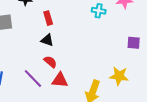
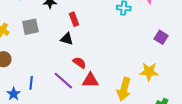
black triangle: (47, 40) -> (67, 39), moved
purple square: (134, 43) -> (161, 37), turned 32

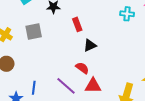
black triangle: (67, 39) -> (90, 45), moved, turned -40

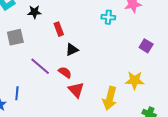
purple line: (66, 86) -> (40, 66), moved
red triangle: (93, 86) -> (76, 90), turned 48

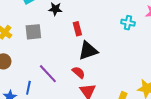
black triangle: (72, 50) -> (88, 51), size x1.5
purple line: (40, 66) -> (48, 74), moved

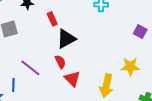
red semicircle: (79, 72) -> (60, 62), turned 32

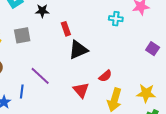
red semicircle: (60, 62) -> (105, 76), moved, turned 72
yellow star: (130, 67) -> (146, 93), moved

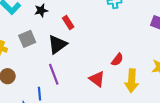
black triangle: (78, 50) -> (57, 44), moved
purple line: (40, 76) -> (54, 74), turned 40

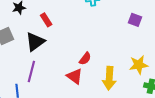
red semicircle: (117, 60) -> (85, 59), moved
purple line: (54, 74) -> (31, 72), turned 35

